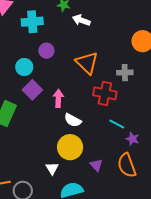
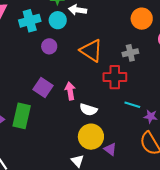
cyan circle: (24, 67) -> (58, 20), moved
purple triangle: (96, 165) -> (110, 149), moved

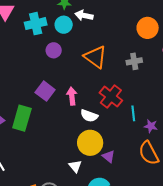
red cross: (115, 77) -> (111, 97), moved, turned 35
cyan line: (132, 105) -> (133, 113), turned 63

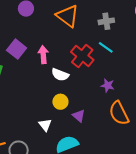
cyan line: (133, 113) -> (106, 47), moved, turned -49
purple star: (151, 126) -> (108, 85), moved
yellow circle: (90, 143) -> (60, 102), size x0.6

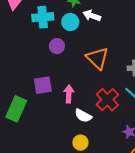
purple square: (17, 49) -> (43, 85), turned 36

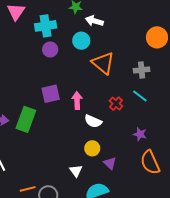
cyan circle: (70, 22) -> (81, 41), moved
purple circle: (57, 46) -> (50, 49), moved
red cross: (107, 100) -> (116, 104), size x0.6

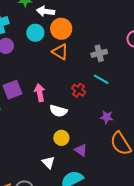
orange circle: (157, 37) -> (61, 29), moved
orange triangle: (103, 63) -> (60, 52), size x0.7

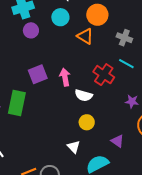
orange circle: (61, 29) -> (97, 15), moved
gray cross: (99, 53) -> (124, 38), turned 35
red cross: (79, 90) -> (104, 75), size x1.5
purple triangle: (81, 150) -> (117, 141), moved

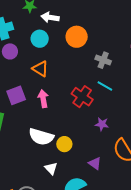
orange triangle: (85, 36) -> (40, 69), moved
white semicircle: (84, 95) -> (41, 137), moved, size x1.4
purple star: (132, 101) -> (102, 124), moved

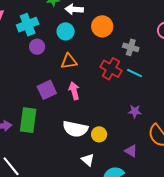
orange triangle: (40, 69) -> (69, 61), turned -36
red cross: (82, 97) -> (111, 69), moved

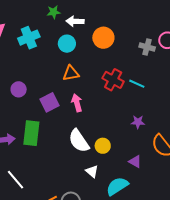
purple circle: (37, 47) -> (19, 89), moved
gray cross: (131, 47) -> (147, 47), moved
white semicircle: (75, 129) -> (79, 141), turned 45

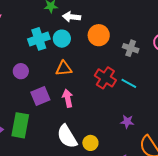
cyan cross: (29, 38) -> (39, 39), moved
gray cross: (147, 47) -> (131, 48), moved
purple circle: (19, 89) -> (21, 71), moved

